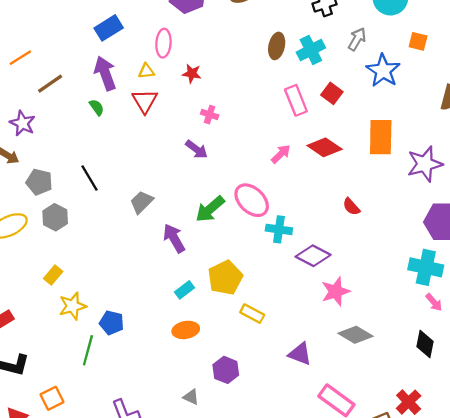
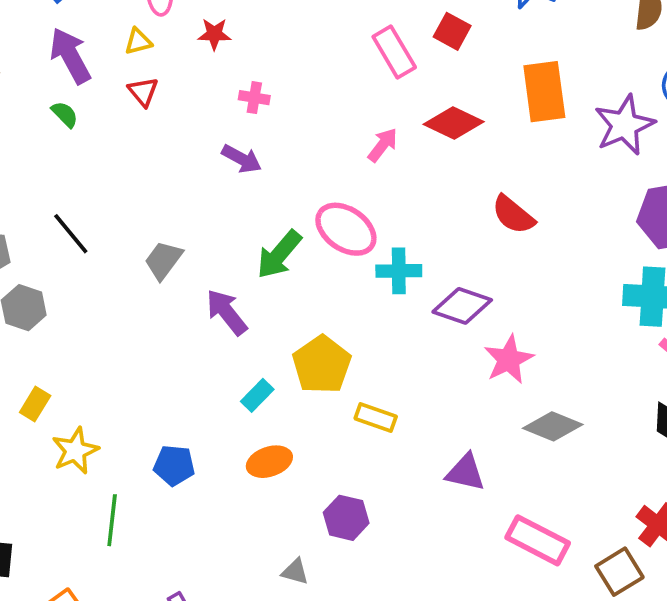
red triangle: (145, 101) -> (143, 92), size x0.7
red semicircle: (351, 207) -> (513, 215), size x1.4
blue pentagon: (112, 323) -> (174, 465), moved

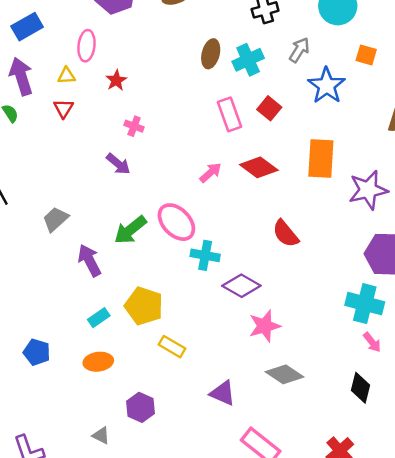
red star: (214, 34) -> (116, 80), turned 30
yellow pentagon: (322, 365) -> (144, 306), turned -30

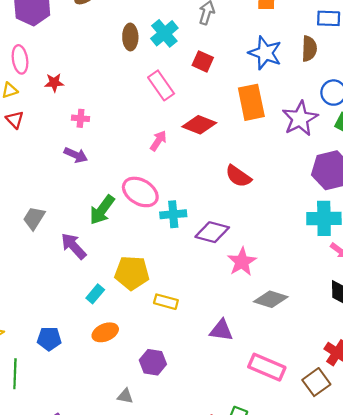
red star: (116, 80) -> (54, 83), turned -30
blue star: (327, 86) -> (265, 53), moved
red square: (269, 108) -> (203, 61), moved

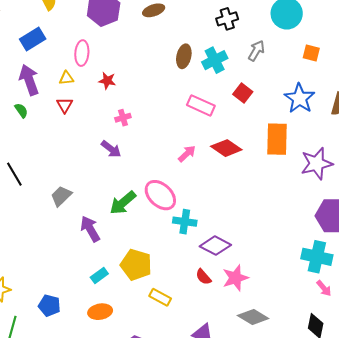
pink rectangle: (161, 85) -> (201, 105), turned -44
pink cross: (81, 118) -> (123, 118), turned -35
red semicircle: (238, 176) -> (203, 277), moved, size x0.7

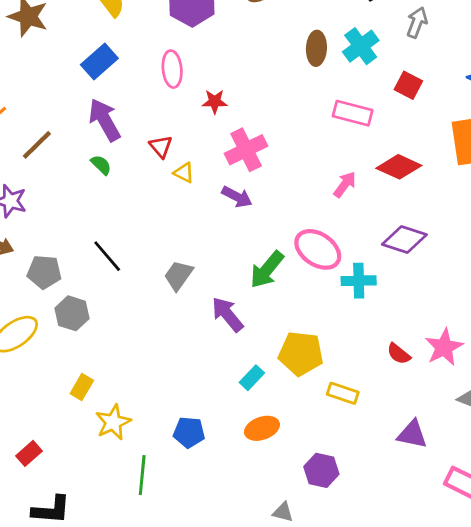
yellow triangle: (66, 78) -> (184, 173), moved, turned 42
pink cross: (123, 118) -> (246, 150), size x1.8
purple diamond: (215, 246) -> (404, 240), moved

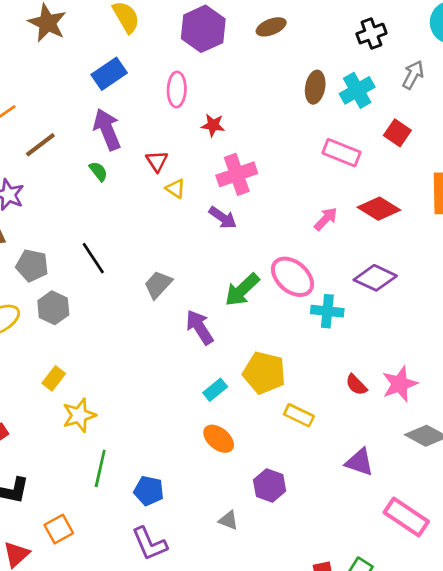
orange ellipse: (262, 428) -> (219, 439), turned 52
blue pentagon: (189, 432) -> (149, 491), moved

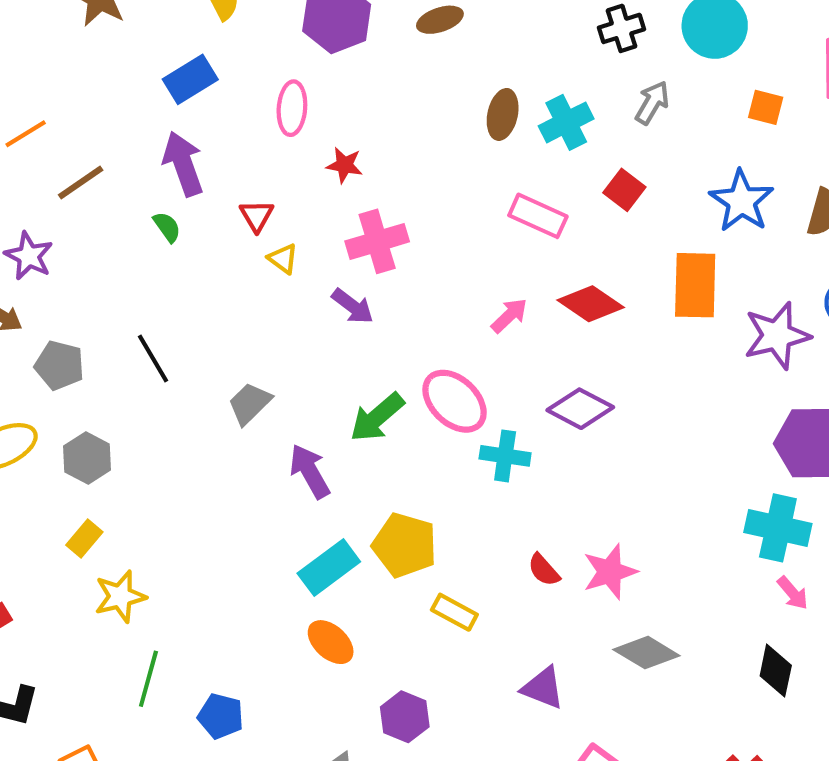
black cross: (371, 34) -> (621, 28), moved
gray hexagon: (53, 308) -> (87, 458), moved
cyan rectangle: (215, 390) -> (329, 567), size x1.6

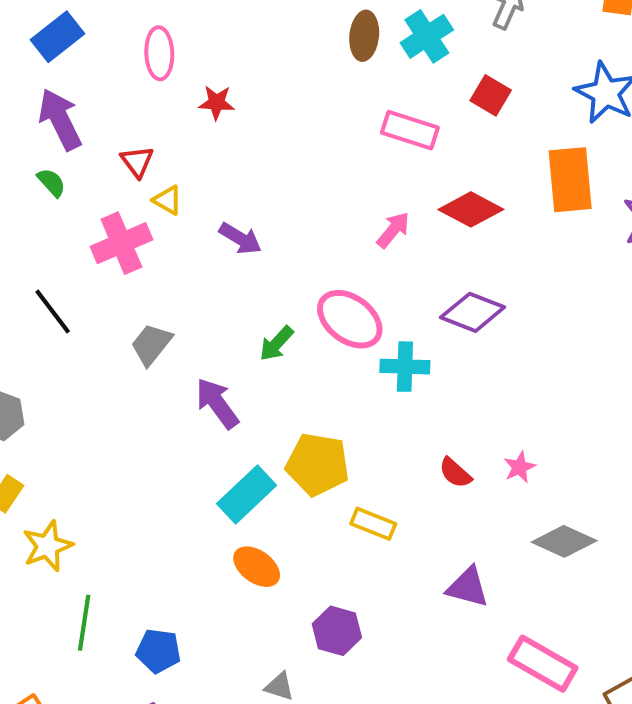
pink cross: (377, 241) -> (121, 243), moved
green arrow: (377, 417) -> (276, 343), size x0.7
pink star: (610, 572) -> (520, 467), size x0.6

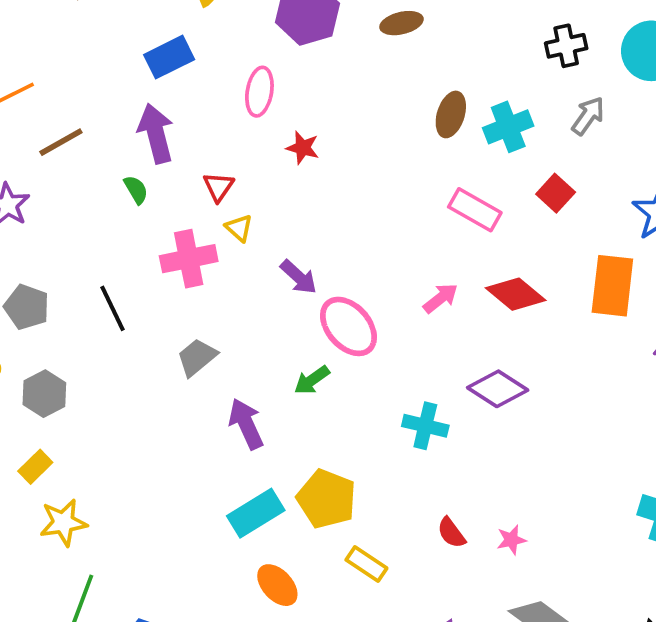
pink ellipse: (350, 319) -> (348, 326), moved
orange ellipse: (257, 567) -> (277, 585), moved

